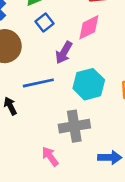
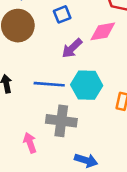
blue line: (38, 83) -> (49, 84), moved

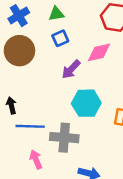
blue line: (49, 84) -> (30, 126), moved

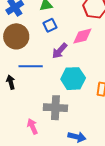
blue line: (30, 126) -> (31, 66), moved

